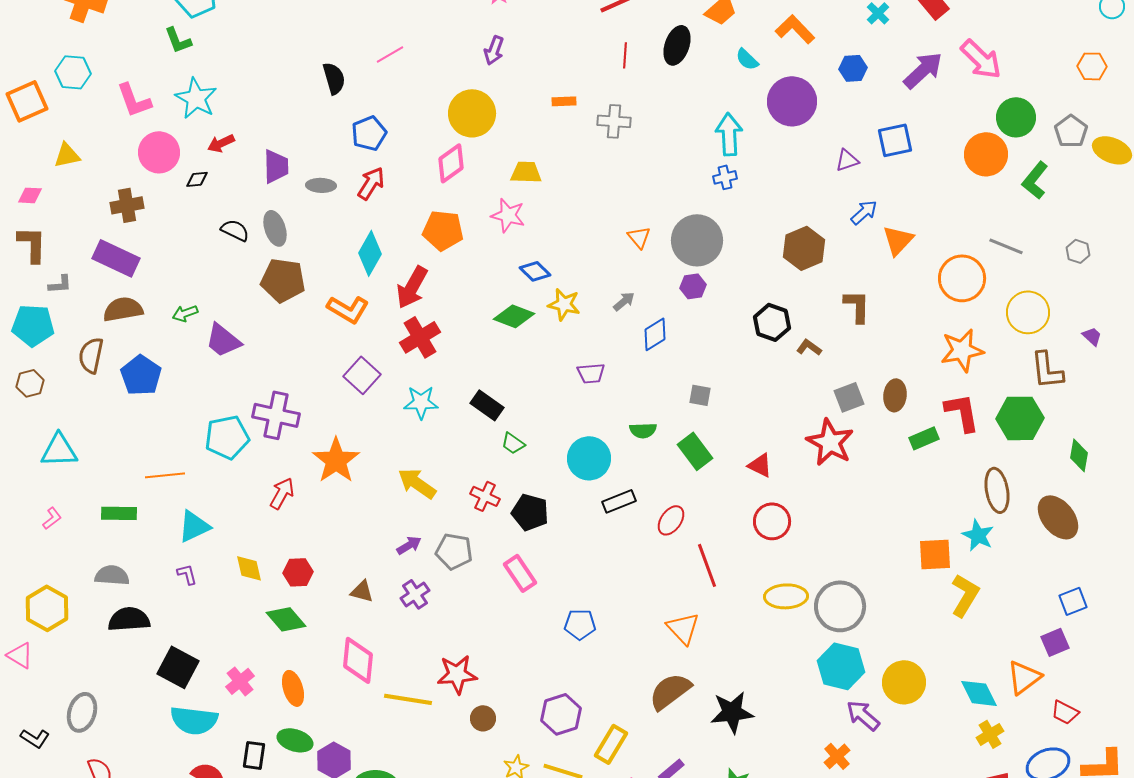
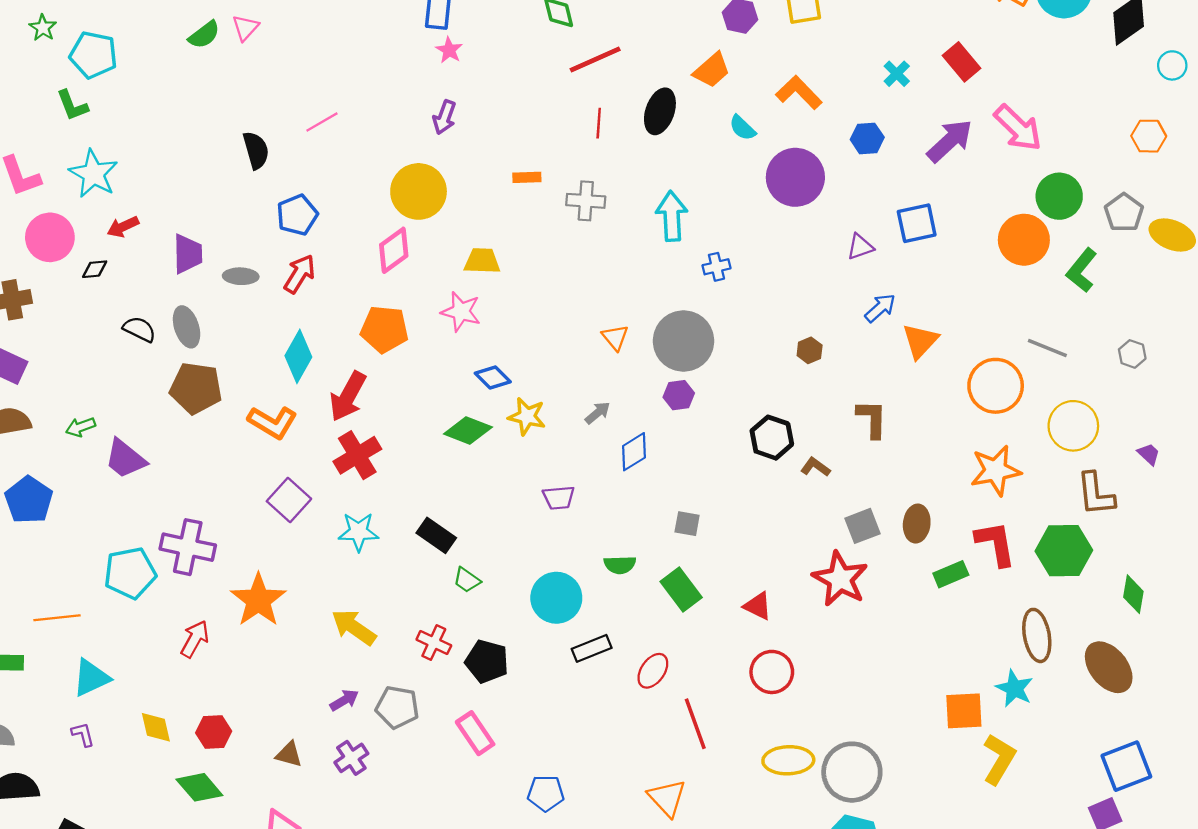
cyan arrow: (729, 134) -> (672, 216), moved
brown hexagon: (804, 248) -> (810, 350), size x0.5
blue square: (1073, 601) -> (1126, 766), size x1.5

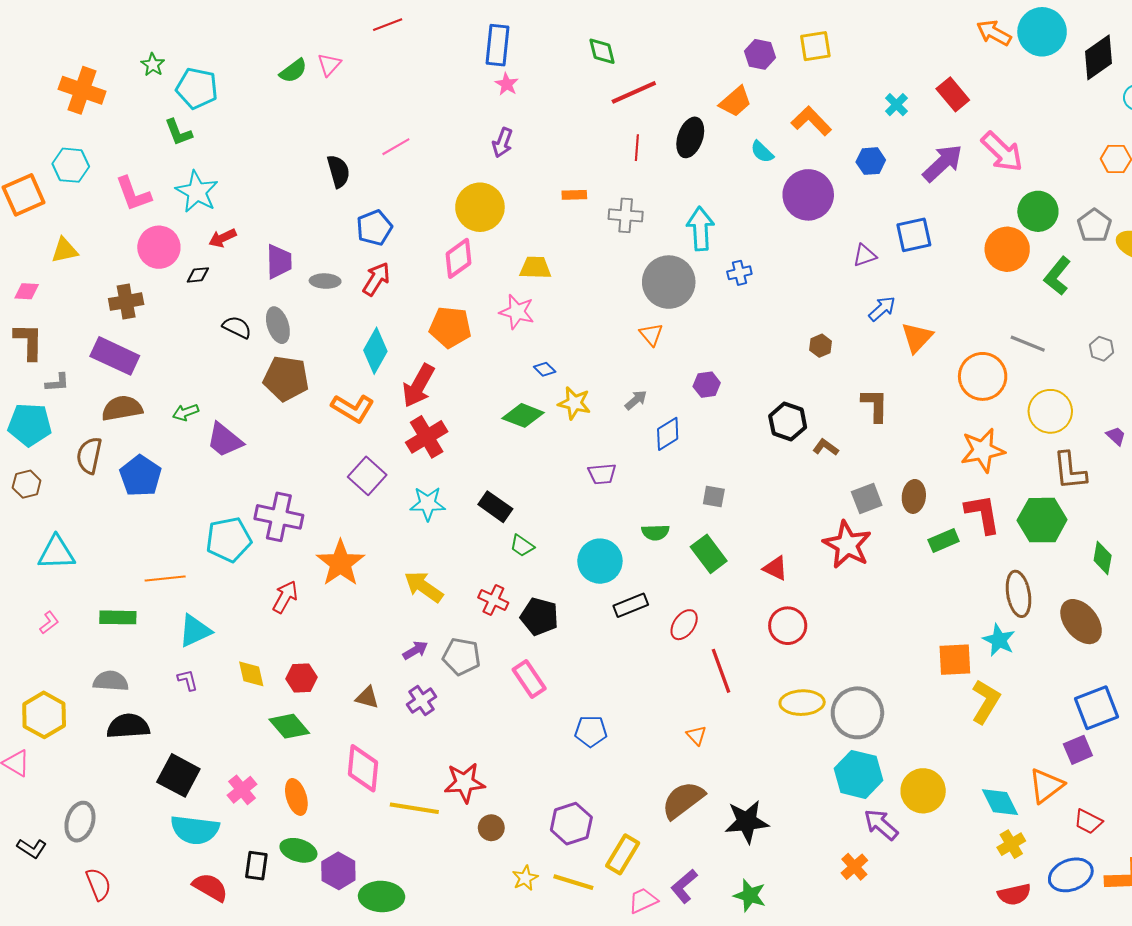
gray circle: (683, 341) -> (669, 282), moved
blue diamond: (493, 378) -> (545, 369), size x0.7
orange triangle: (667, 798) -> (696, 735), size x0.6

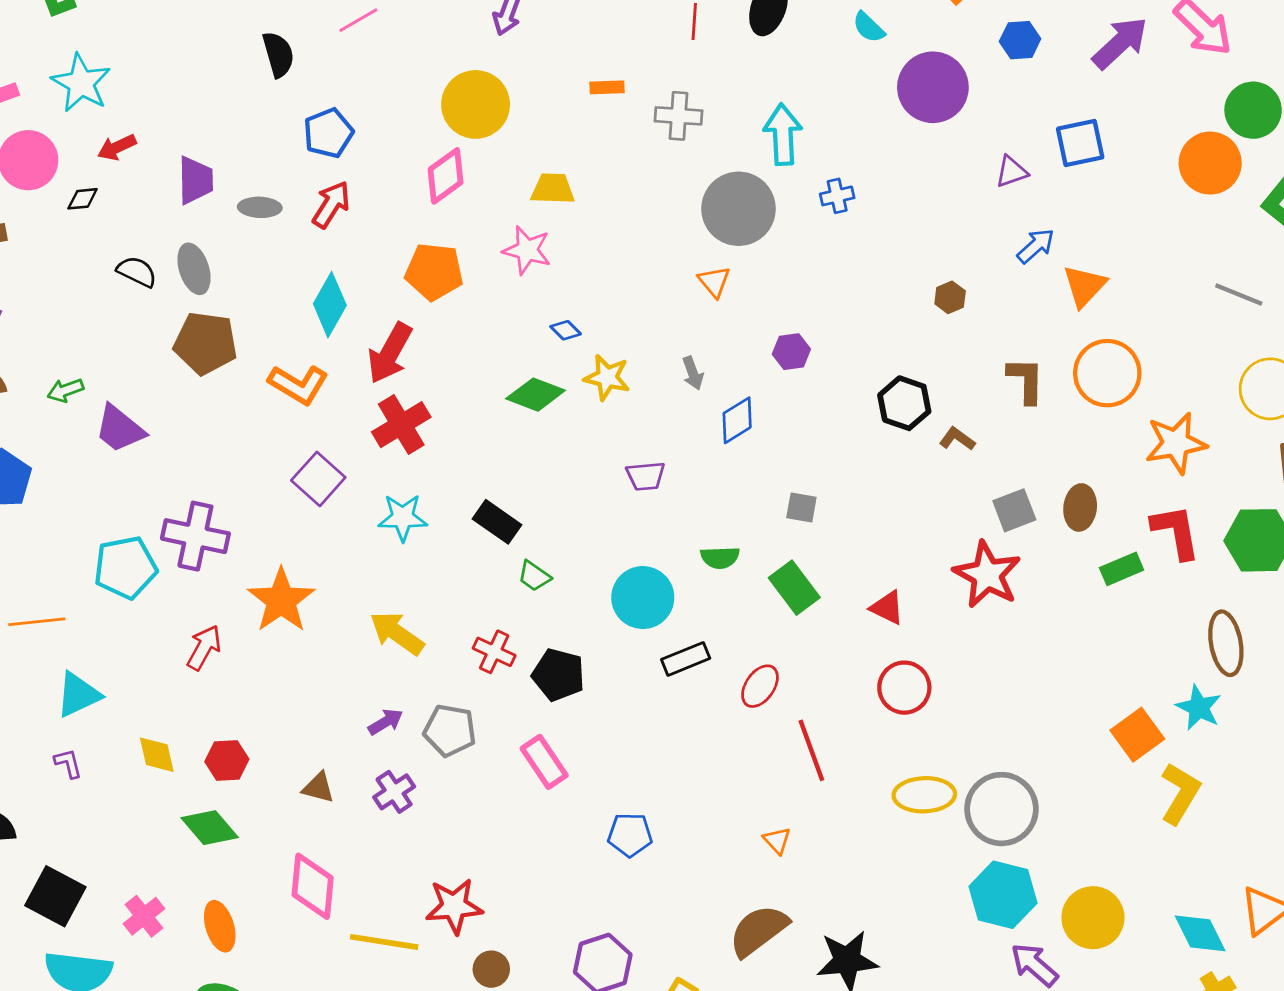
orange circle: (983, 376) -> (1107, 373), moved
gray arrow: (636, 400) -> (693, 373), turned 110
orange square: (955, 660) -> (1137, 735), turned -33

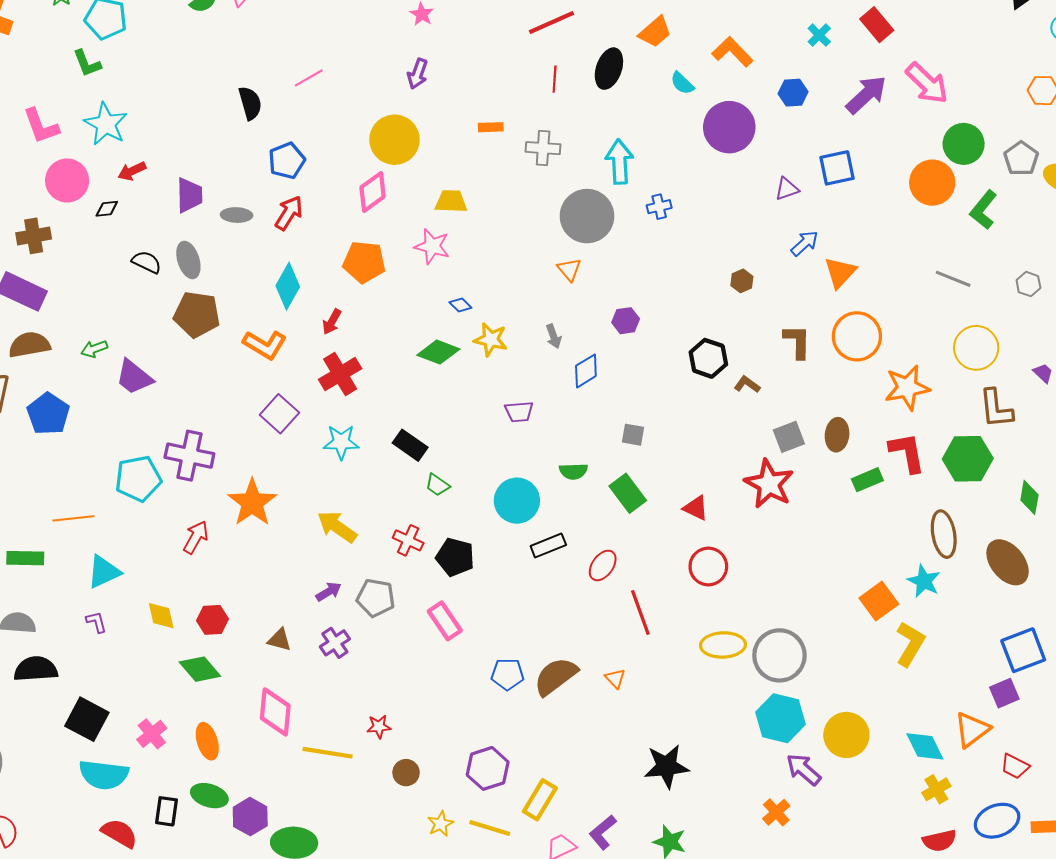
red arrow: (390, 353) -> (332, 322), size x0.6
red star: (454, 906) -> (379, 727), size x0.6
brown semicircle: (759, 931) -> (556, 676), moved

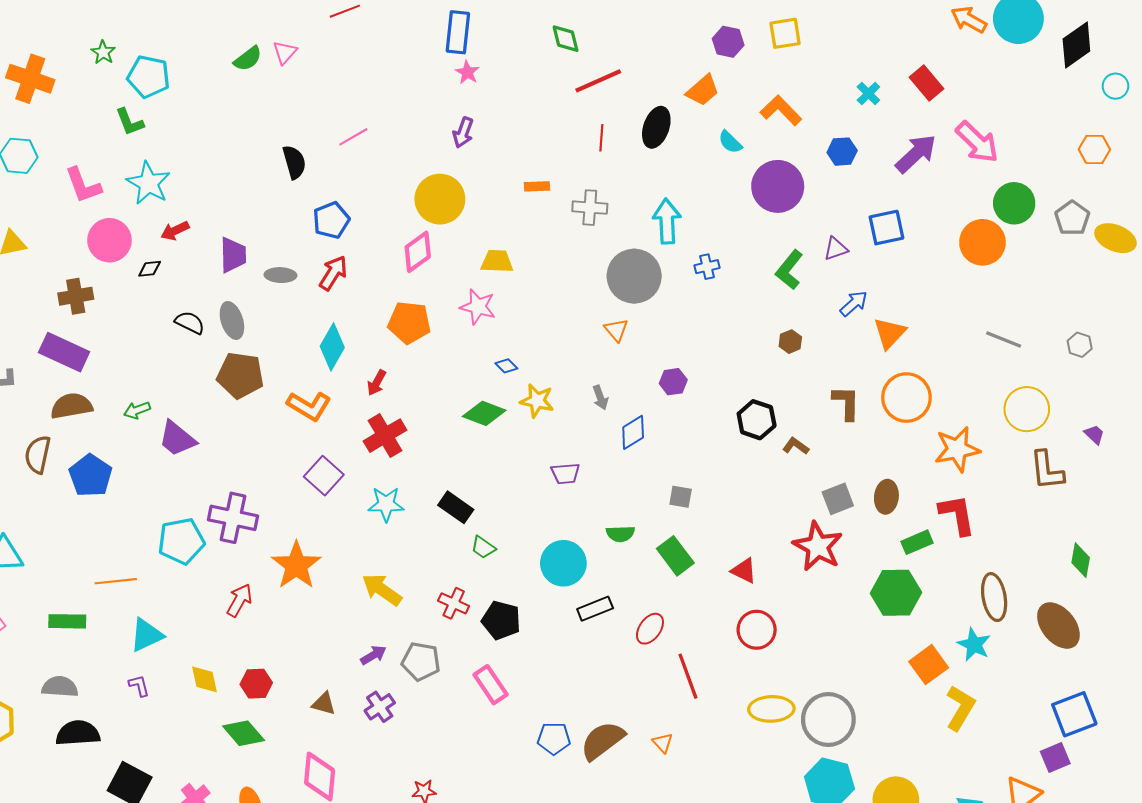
green L-shape: (983, 210) -> (789, 270), moved
green hexagon: (968, 459) -> (896, 593), moved

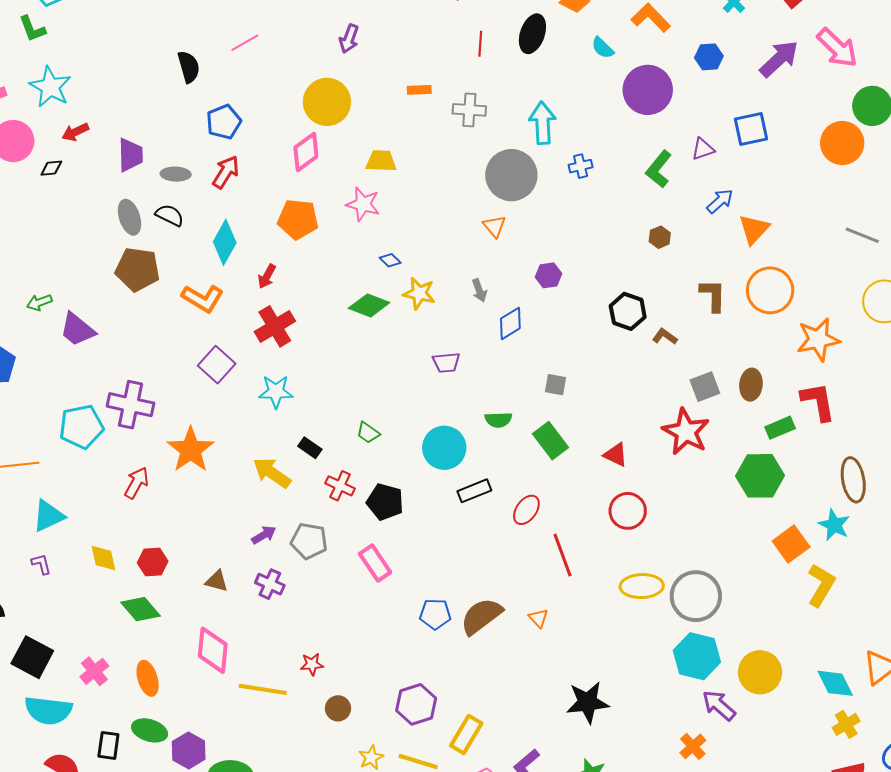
black semicircle: (190, 323) -> (170, 215), moved
black rectangle: (456, 507) -> (310, 448), moved, size x0.7
purple cross: (380, 707) -> (270, 584), turned -32

